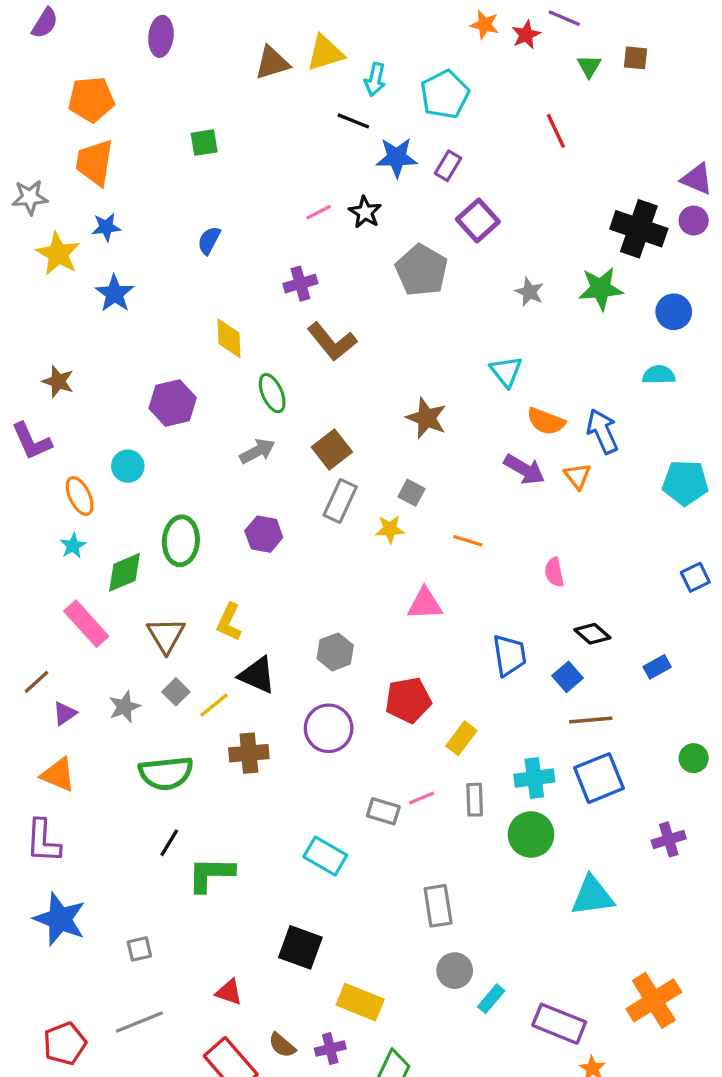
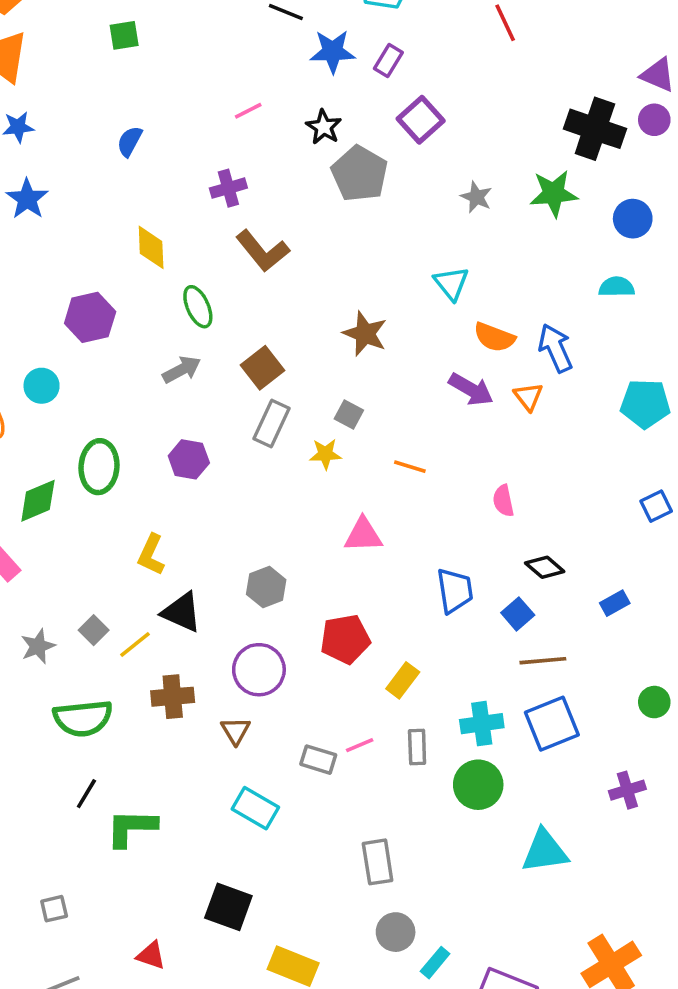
black star: (365, 212) -> (324, 127), moved
brown triangle: (166, 635) -> (236, 731), moved, size x0.7

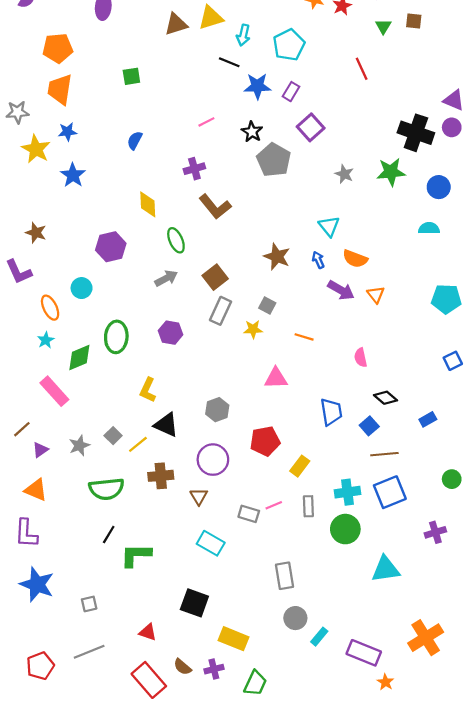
blue arrow: (555, 348) -> (318, 260), moved, size x0.6

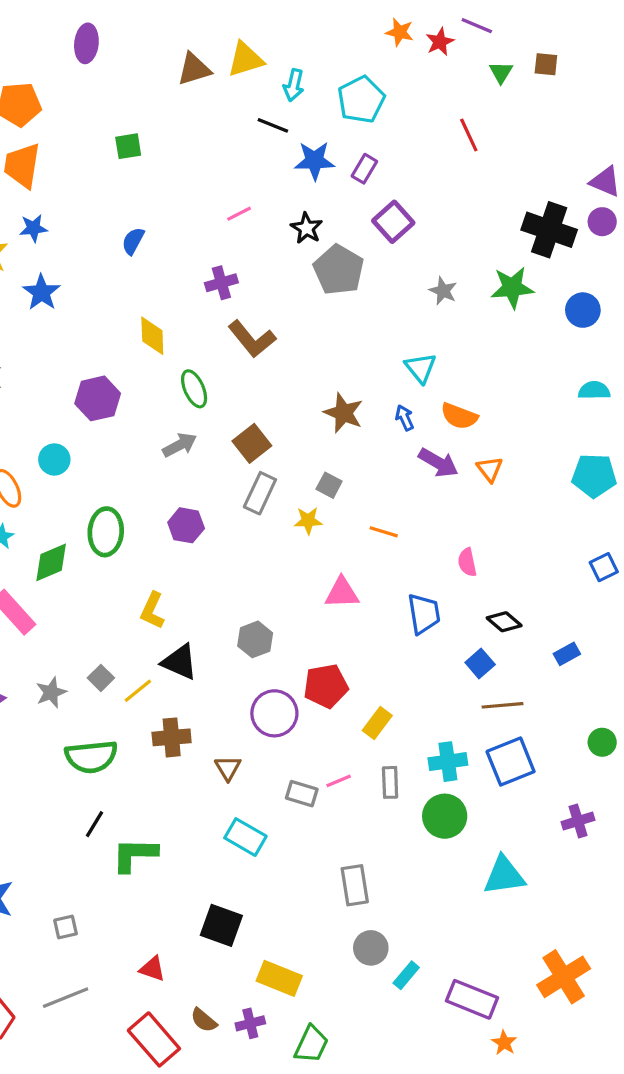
cyan semicircle: (429, 228) -> (594, 390), moved
blue trapezoid: (331, 412) -> (424, 614), moved
purple circle: (213, 460) -> (274, 713), moved

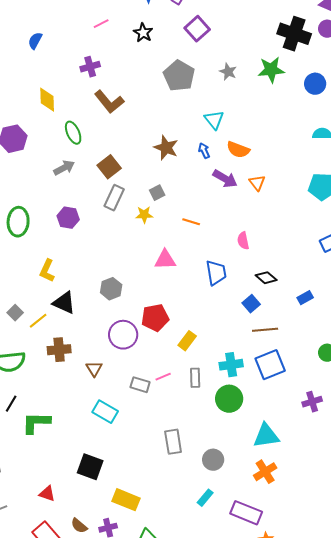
gray pentagon: (339, 270) -> (179, 76), moved
gray square: (329, 485) -> (157, 193), turned 35
gray circle: (371, 948) -> (213, 460), moved
orange cross: (564, 977) -> (265, 472), moved, size x0.7

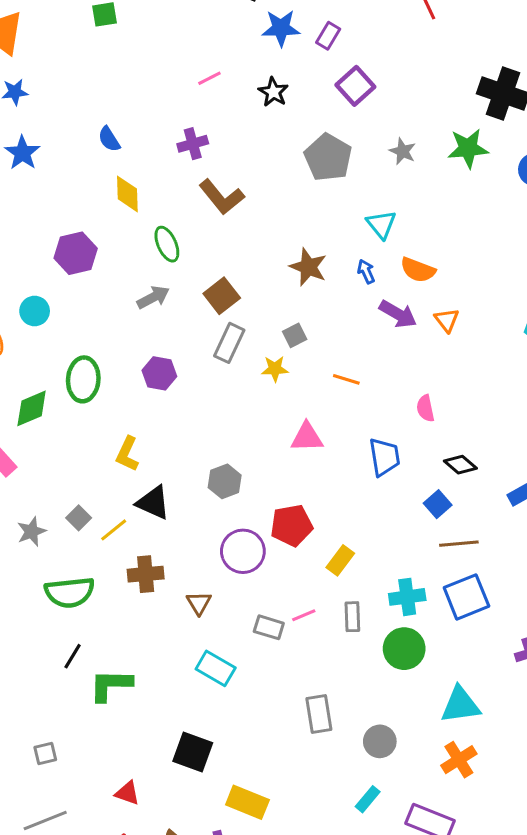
blue semicircle: (35, 41) -> (109, 139), moved, turned -60

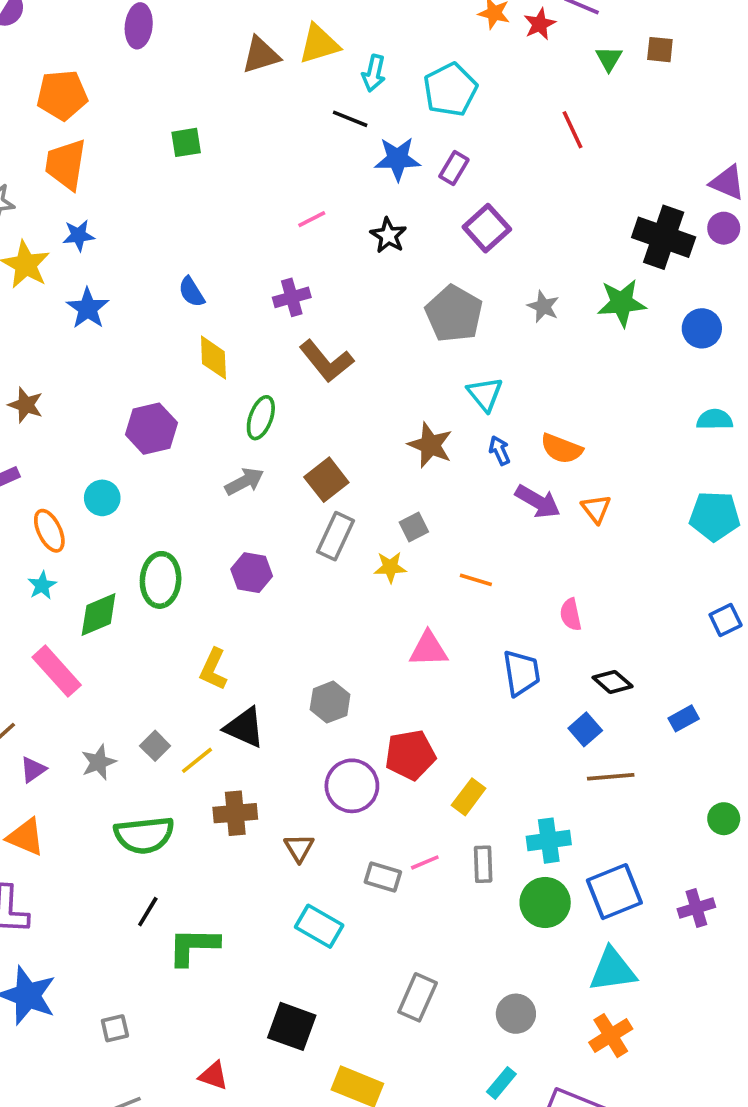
cyan triangle: (381, 224) -> (485, 394), moved
green ellipse: (167, 244) -> (261, 418), turned 44
blue square: (466, 597) -> (614, 892), moved
gray rectangle: (319, 714) -> (418, 997), moved, turned 33

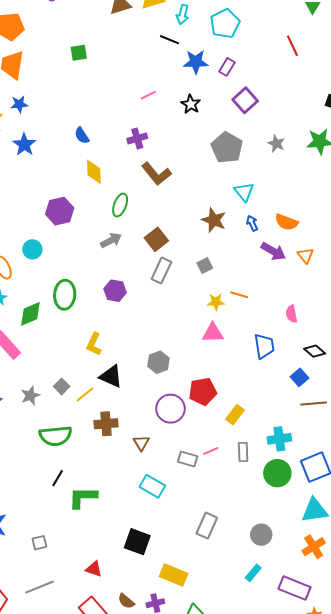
yellow star: (390, 567) -> (216, 302), moved

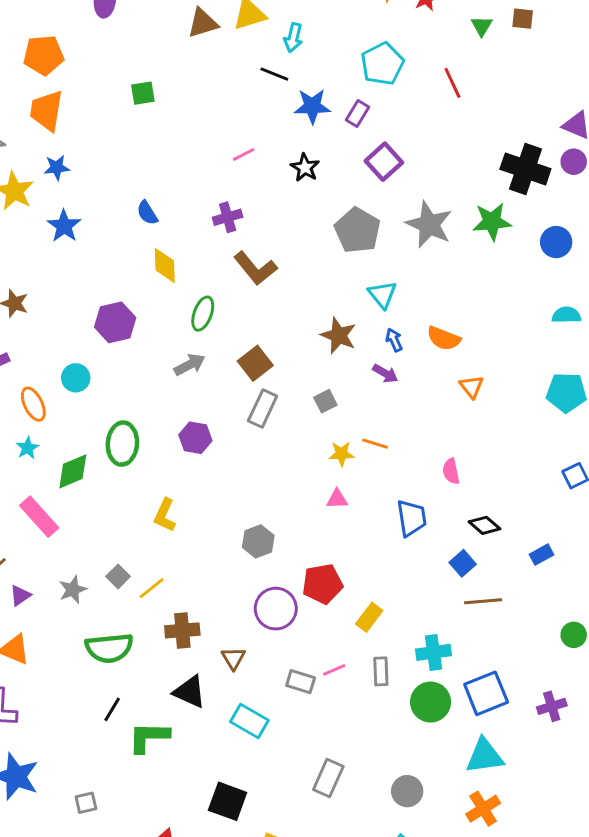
cyan pentagon: (225, 24) -> (382, 64), moved
gray star: (276, 144) -> (429, 225), size x1.8
purple arrow: (273, 251) -> (385, 373), moved, size x0.7
pink triangle: (213, 333) -> (337, 499), size x0.7
black triangle: (111, 376) -> (190, 692), moved

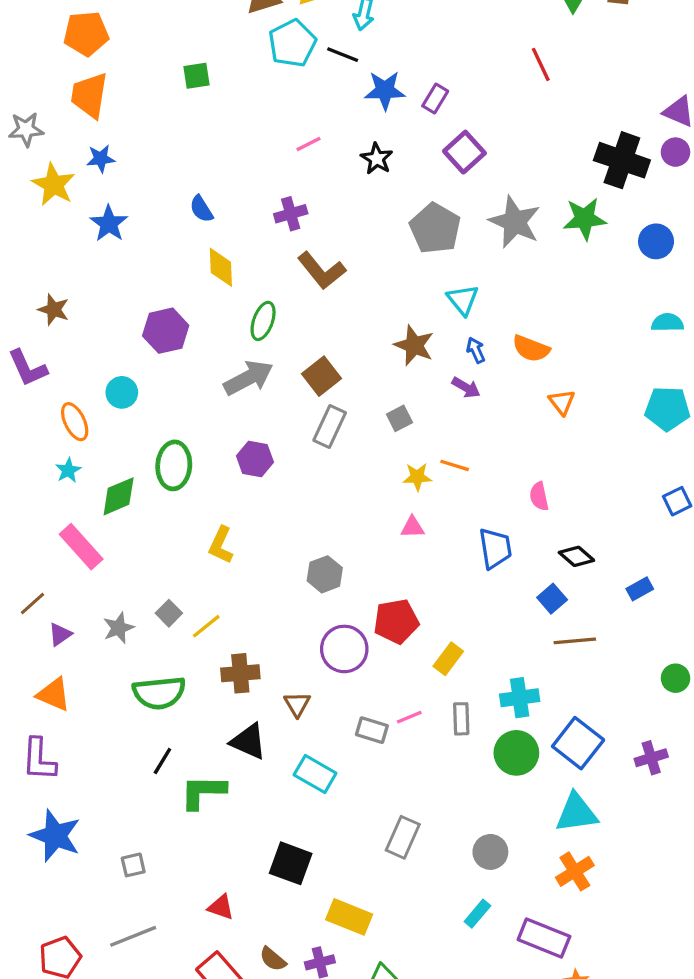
cyan pentagon: (382, 64) -> (292, 43), moved
gray arrow: (190, 365) -> (248, 378), size x1.4
blue square: (486, 693) -> (578, 743), turned -30

